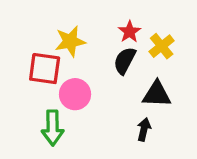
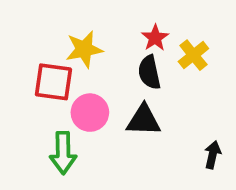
black semicircle: (125, 61) -> (149, 72), turned -40
black triangle: (157, 94) -> (144, 120), moved
black arrow: (144, 129) -> (213, 155), moved

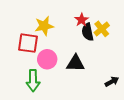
black semicircle: (149, 72) -> (88, 32), moved
black arrow: (213, 155) -> (112, 82), turned 48

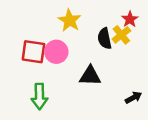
red star: (82, 20) -> (130, 19), moved
yellow star: (44, 26) -> (70, 20), moved, turned -30
pink circle: (47, 59) -> (56, 52), moved

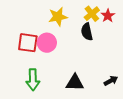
yellow star: (70, 20) -> (58, 17), turned 30
yellow cross: (121, 35) -> (92, 14), moved
black triangle: (90, 76) -> (75, 83), moved

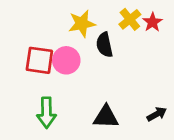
black semicircle: (87, 32) -> (104, 45), moved

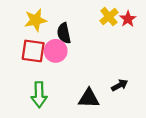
yellow star: (82, 24) -> (36, 20), moved
black semicircle: (104, 45) -> (64, 33), moved
black arrow: (157, 114) -> (120, 85), moved

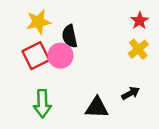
yellow cross: (109, 17) -> (138, 49), moved
red square: (33, 51) -> (36, 56), turned -35

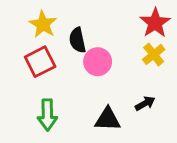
red star: (140, 21) -> (155, 23), size x1.5
yellow star: (38, 22) -> (43, 24), turned -30
pink circle: (60, 56) -> (98, 62), moved

